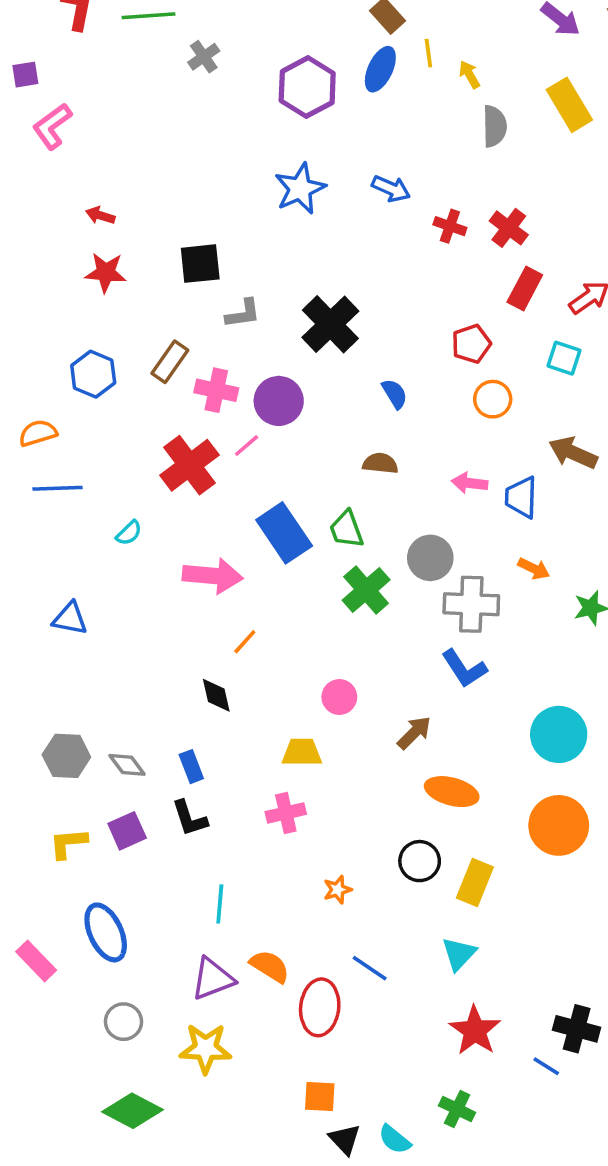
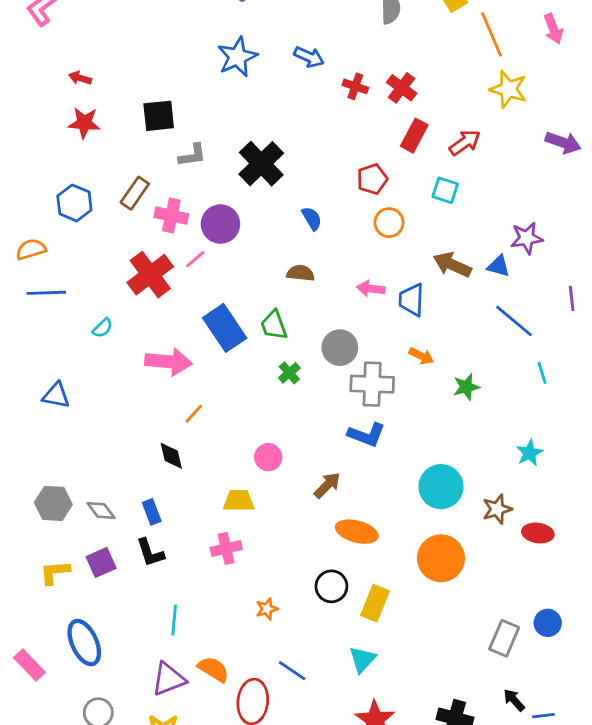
green cross: (366, 590) -> (289, 373), size x0.6
blue L-shape: (464, 668) -> (367, 435), turned -36

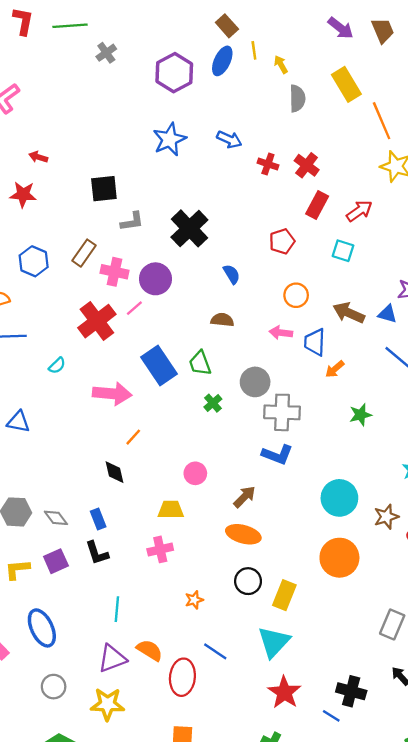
red star: (84, 123) -> (23, 194), moved
orange circle: (389, 223) -> (296, 295), moved
orange arrow: (421, 356) -> (335, 369), moved, turned 114
orange ellipse: (357, 532) -> (243, 534), moved
cyan triangle: (362, 659) -> (274, 642), size x1.4

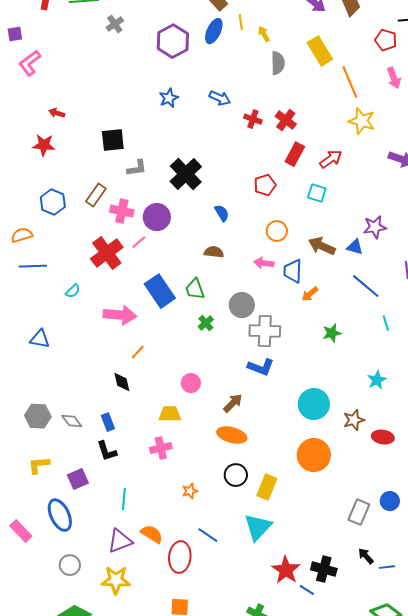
blue star: (170, 139) -> (169, 98), size x0.7
purple square: (56, 561) -> (78, 479), moved
red star: (284, 692) -> (286, 570), moved

